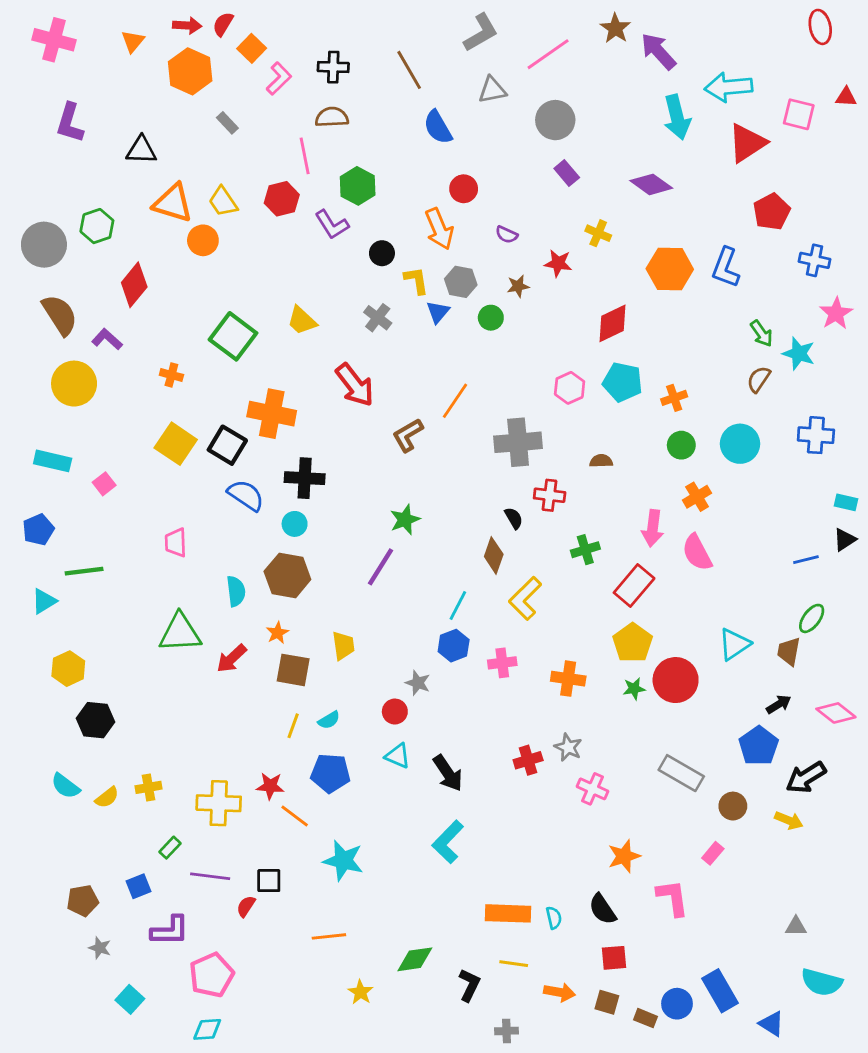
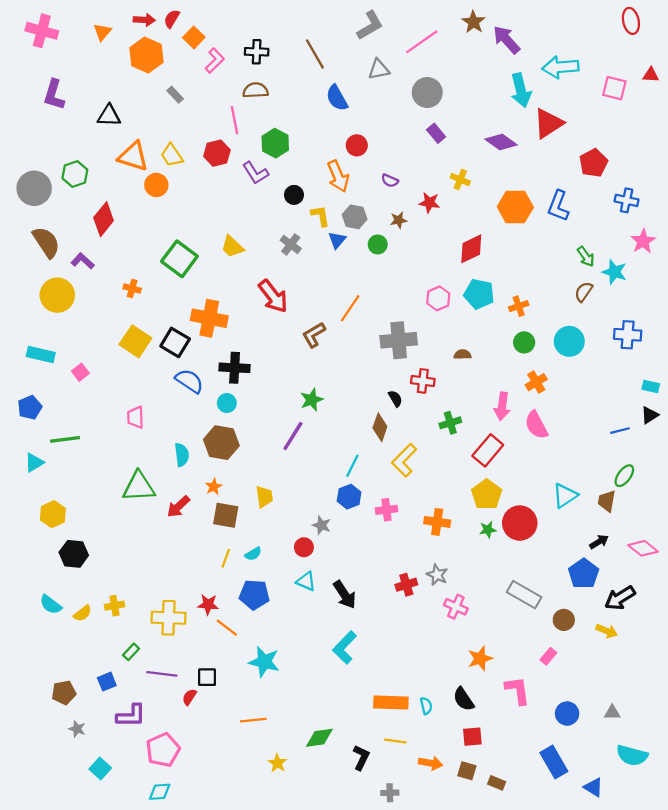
red triangle: (747, 143) -> (548, 123), moved
blue circle: (677, 1004) -> (567, 714), moved

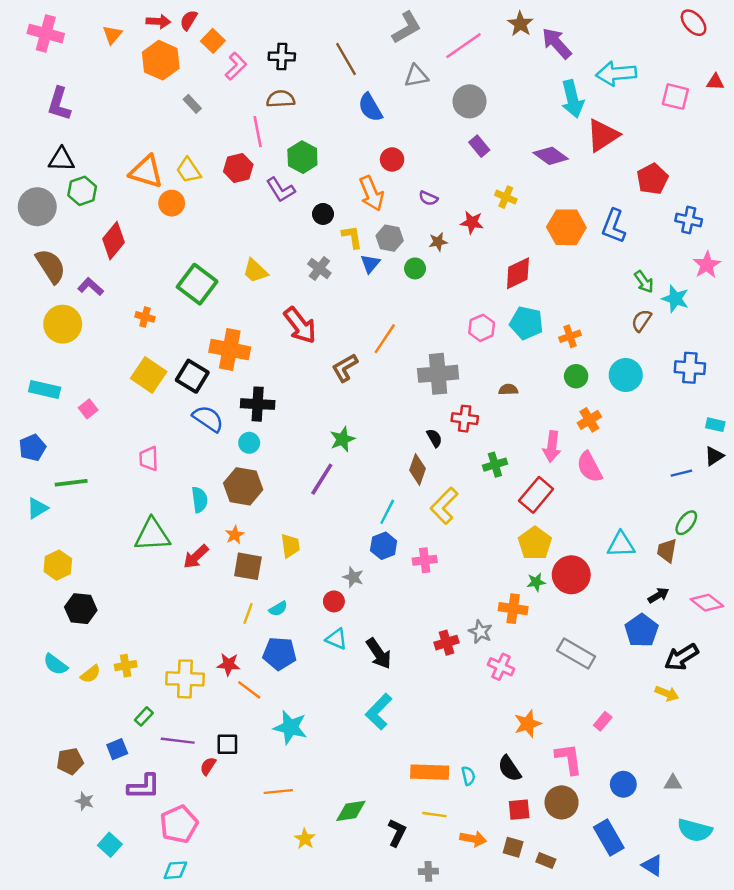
red ellipse: (631, 21) -> (694, 23), turned -30
black triangle: (109, 116) -> (61, 159), moved
cyan triangle: (565, 495) -> (621, 545), turned 32
orange cross: (437, 522) -> (513, 609), moved
brown circle: (564, 620) -> (562, 802), moved, size x1.4

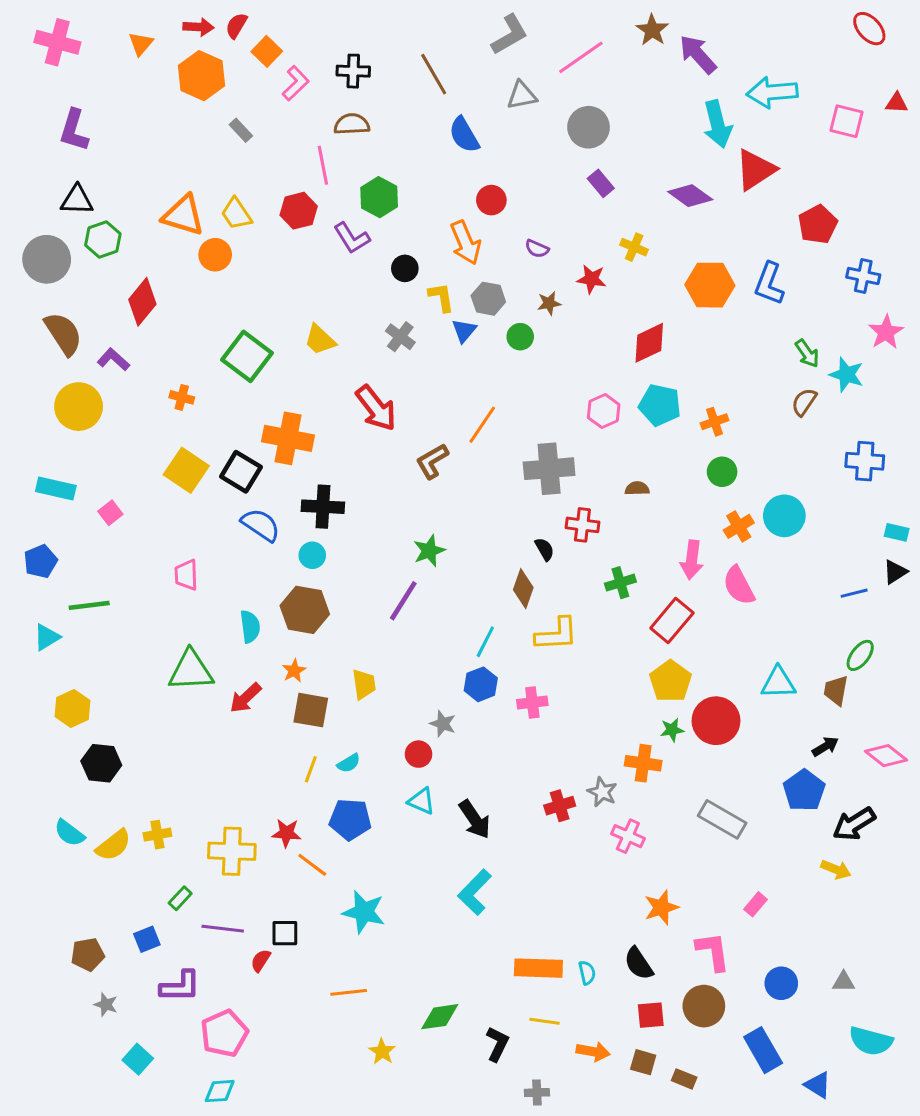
cyan circle: (626, 375) -> (784, 516), moved
yellow L-shape: (444, 506) -> (557, 634), turned -138
yellow semicircle: (91, 674) -> (113, 845), size x1.4

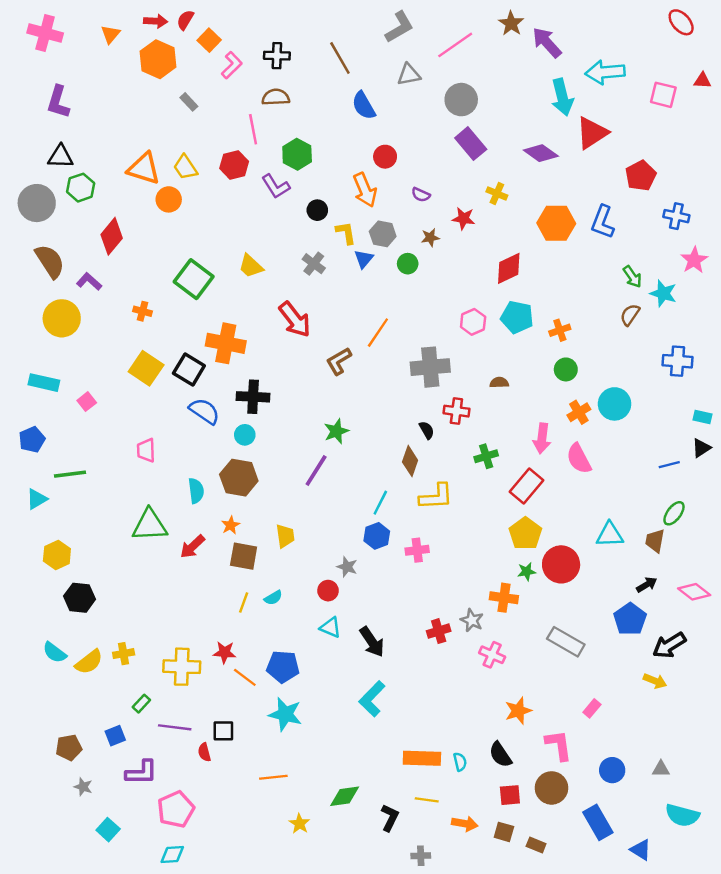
purple rectangle: (601, 183) -> (471, 144), size x1.5
blue pentagon: (350, 819) -> (283, 667), moved
red semicircle: (261, 961) -> (204, 752), turned -48

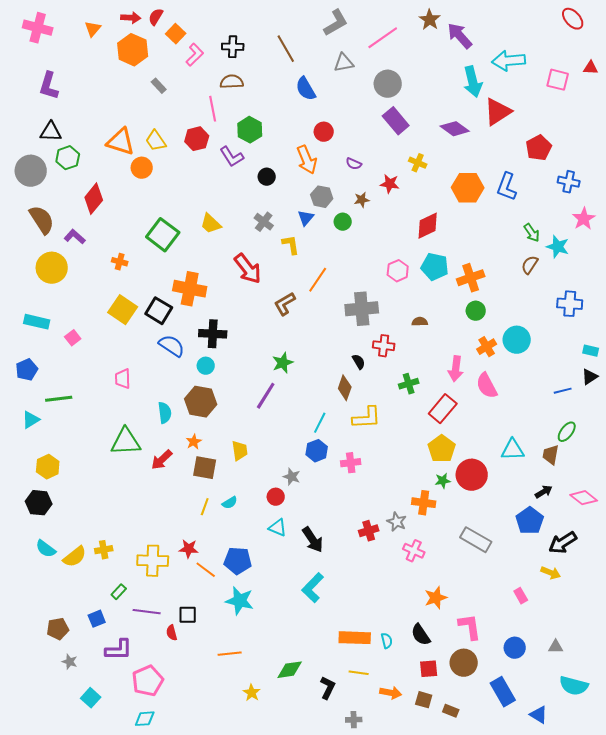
yellow L-shape: (346, 233) -> (291, 245), moved
orange cross: (560, 330) -> (471, 278), size x1.5
black hexagon: (80, 598) -> (39, 503), moved
pink rectangle: (592, 708) -> (521, 596), moved, turned -70

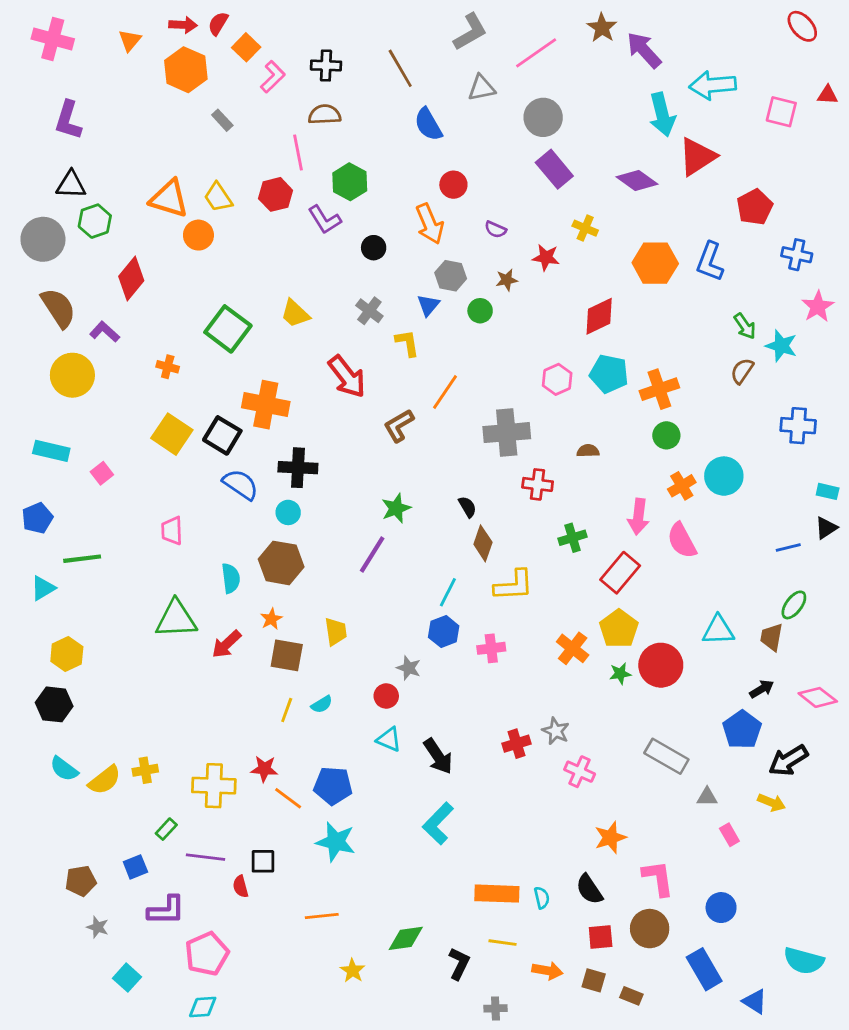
black semicircle: (359, 362) -> (467, 507), moved
orange cross: (424, 503) -> (573, 648), moved, turned 30
gray triangle: (556, 647) -> (707, 797), moved

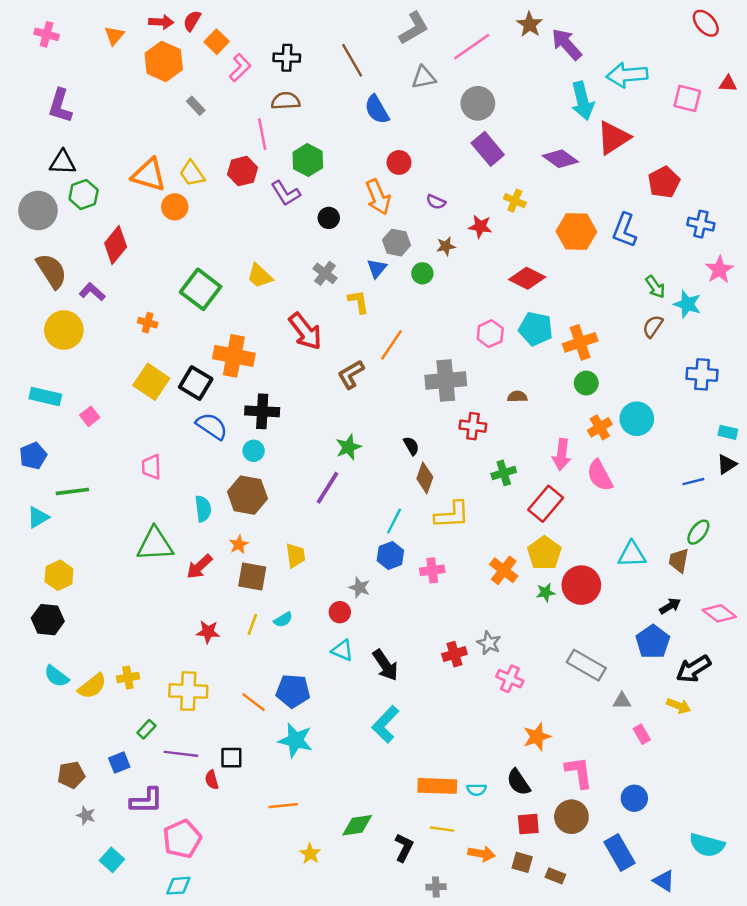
pink cross: (53, 39) -> (47, 34), size x0.7
red diamond: (599, 316) -> (527, 278), turned 52
red star: (264, 769) -> (208, 632), moved
cyan semicircle: (542, 898) -> (477, 790), turned 102

